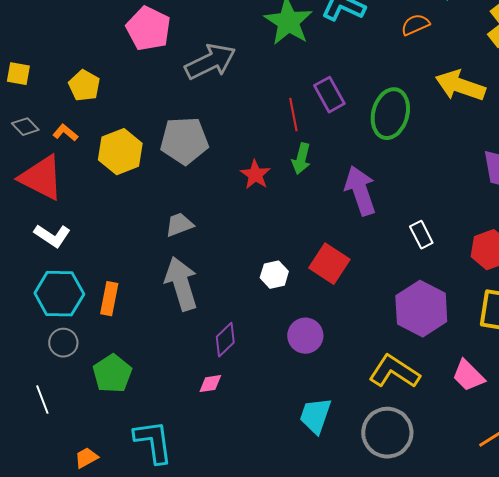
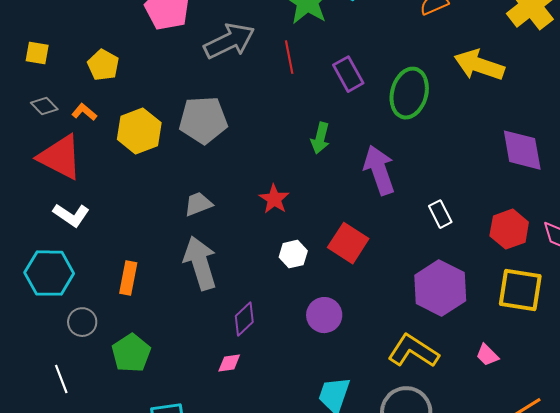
red line: (293, 115) -> (289, 57), moved
red star: (255, 175) -> (274, 199), moved
cyan hexagon: (59, 294) -> (49, 273), moved
pink trapezoid: (468, 376) -> (487, 355), size x0.7

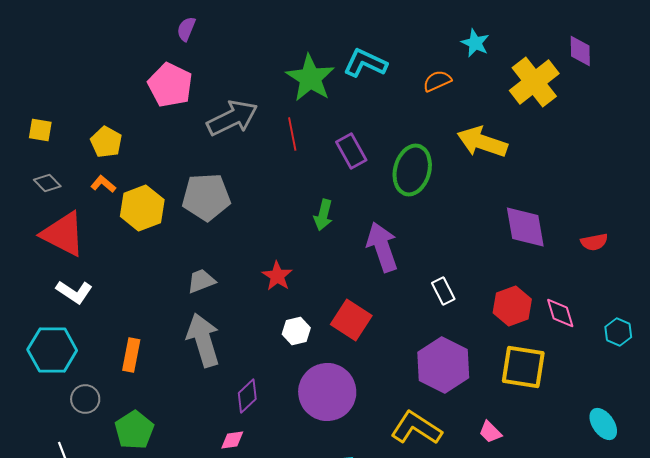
orange L-shape: (84, 112) -> (103, 184), moved
purple circle: (324, 315) -> (327, 392), size x1.6

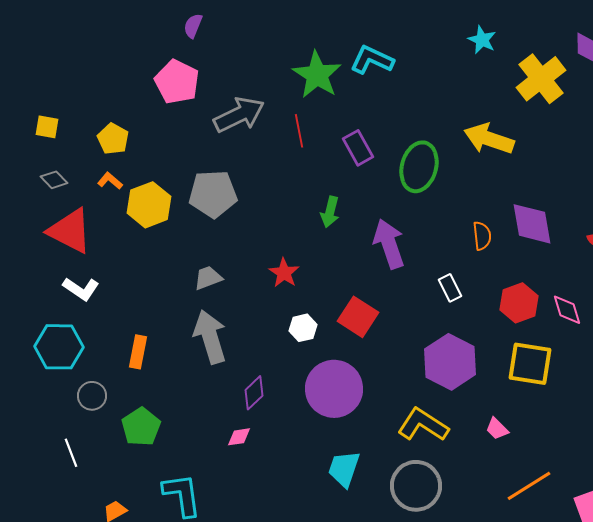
orange semicircle: (437, 81) -> (482, 236), moved, turned 108

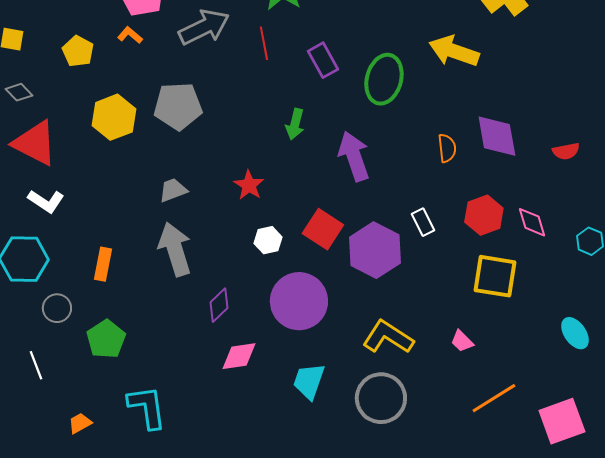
orange L-shape: (110, 181) -> (130, 35), moved
white rectangle: (450, 288) -> (423, 222), moved
purple hexagon: (450, 362) -> (375, 250), moved
pink diamond: (239, 437) -> (239, 356), moved, size x1.5

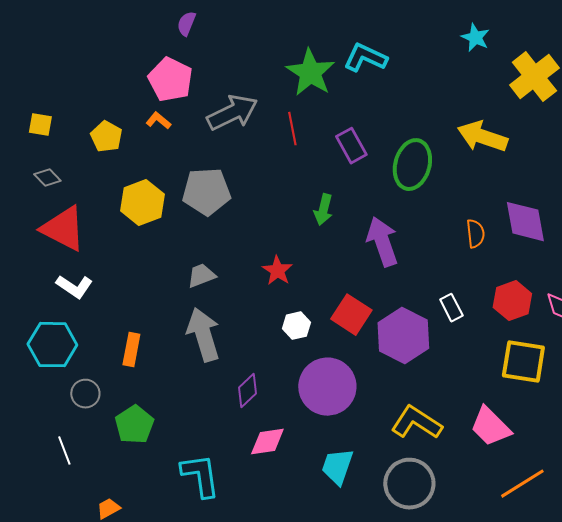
pink trapezoid: (462, 341) -> (490, 427), size x1.8
cyan L-shape: (147, 407) -> (200, 476), moved

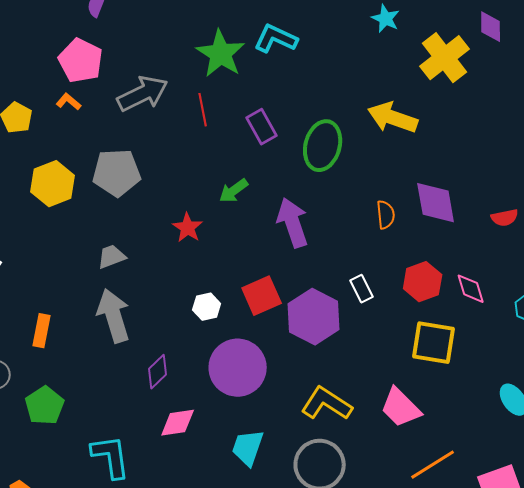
green arrow: (323, 210) -> (234, 191), turned 40
red star: (277, 271) -> (188, 228), moved
red square: (351, 315) -> (262, 296), turned 33

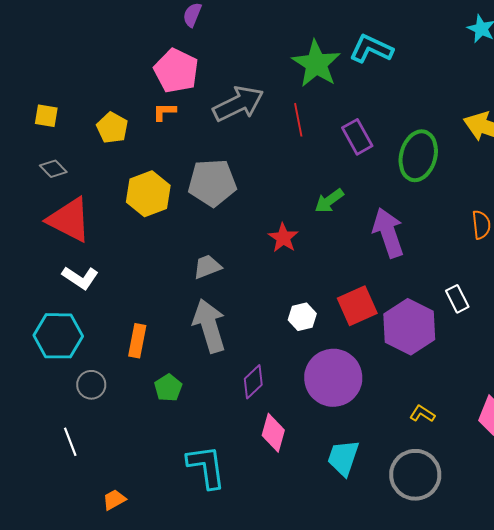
orange L-shape: (69, 102) -> (164, 112), turned -40
yellow L-shape: (327, 404) -> (422, 414), size x0.5
green pentagon: (45, 406) -> (168, 388), moved, size x0.7
pink diamond: (178, 423) -> (273, 433), turned -66

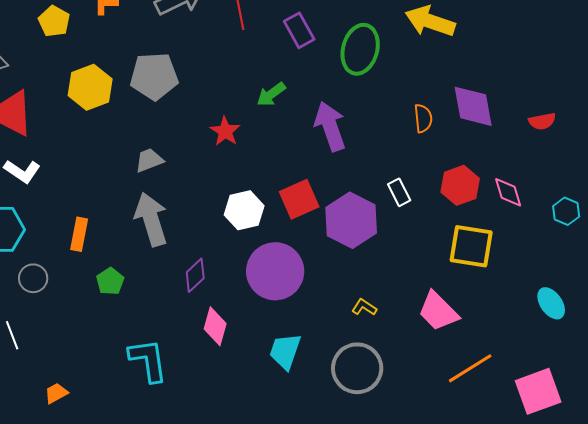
white hexagon: (302, 317) -> (244, 210), size x1.4

